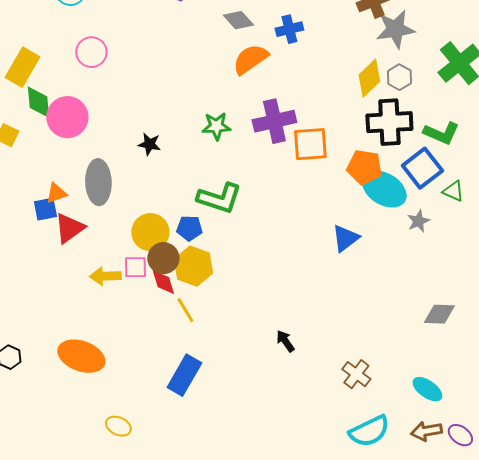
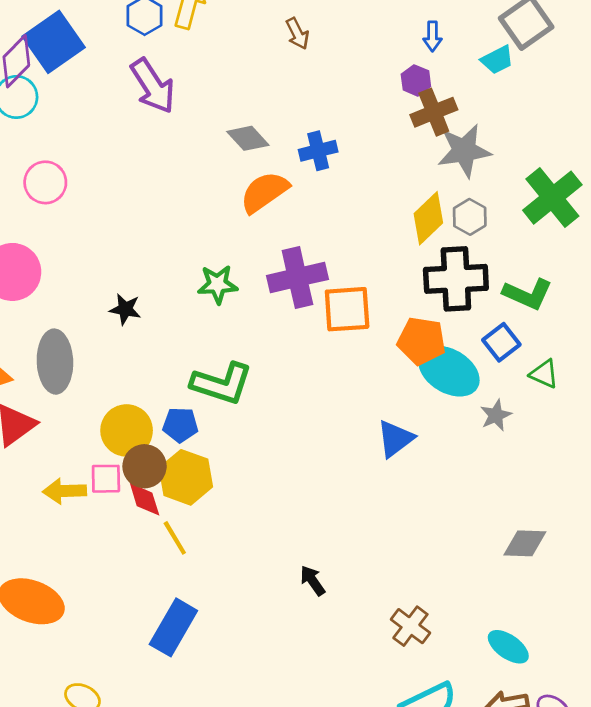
blue square: (422, 168) -> (501, 342), size x0.7

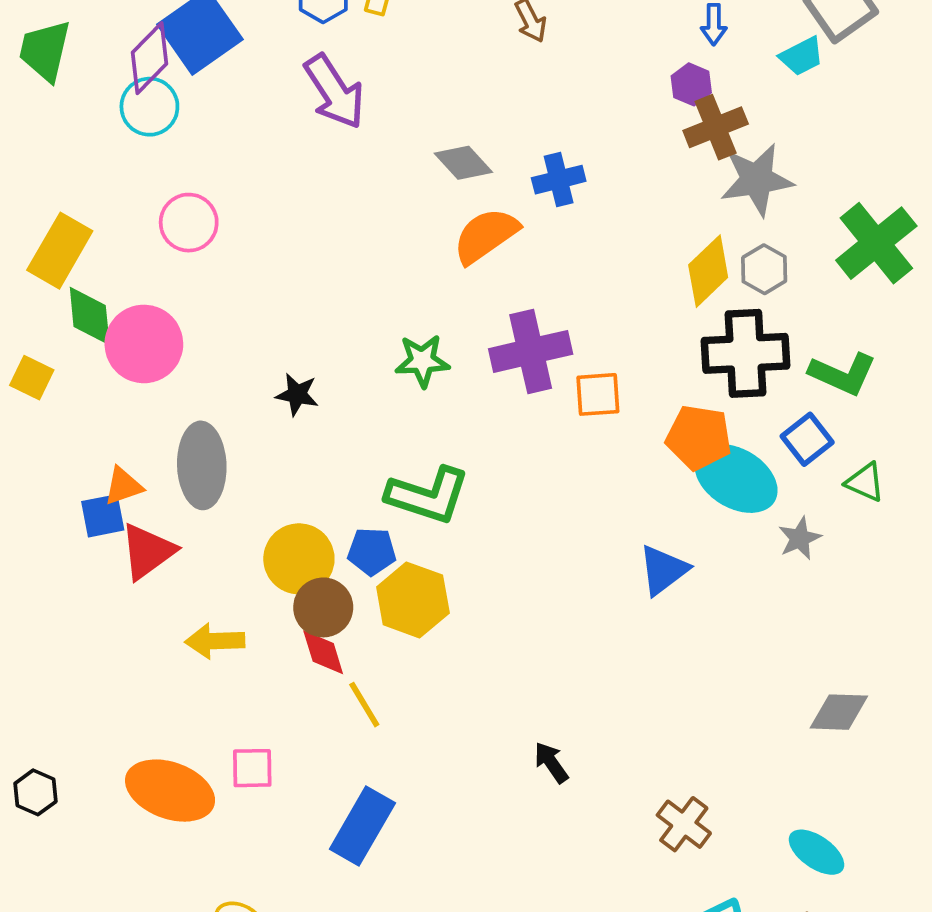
orange square: (347, 309) -> (598, 394), size x0.7
yellow hexagon: (186, 477) -> (413, 600), moved
pink square: (106, 479) -> (252, 768), moved

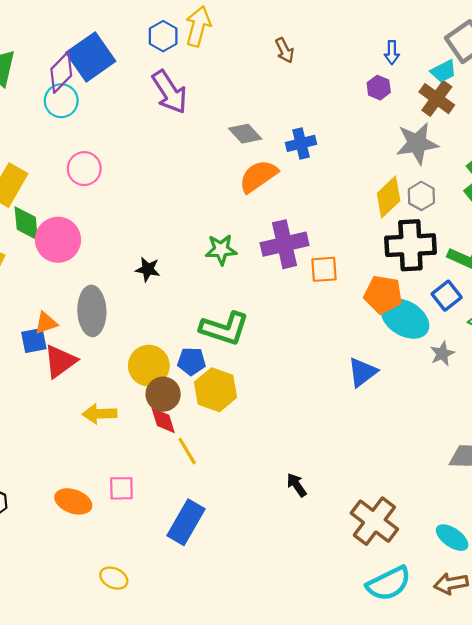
brown cross: (716, 127) -> (437, 99), moved, turned -32
orange ellipse: (170, 791) -> (73, 501), size x0.7
brown cross: (684, 824) -> (374, 521), size x1.5

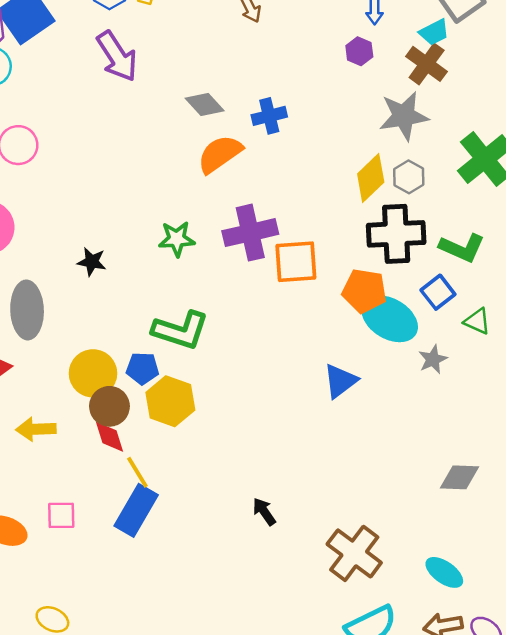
orange square: (324, 269) -> (296, 262), size x1.4
blue rectangle: (186, 522) -> (136, 510), moved

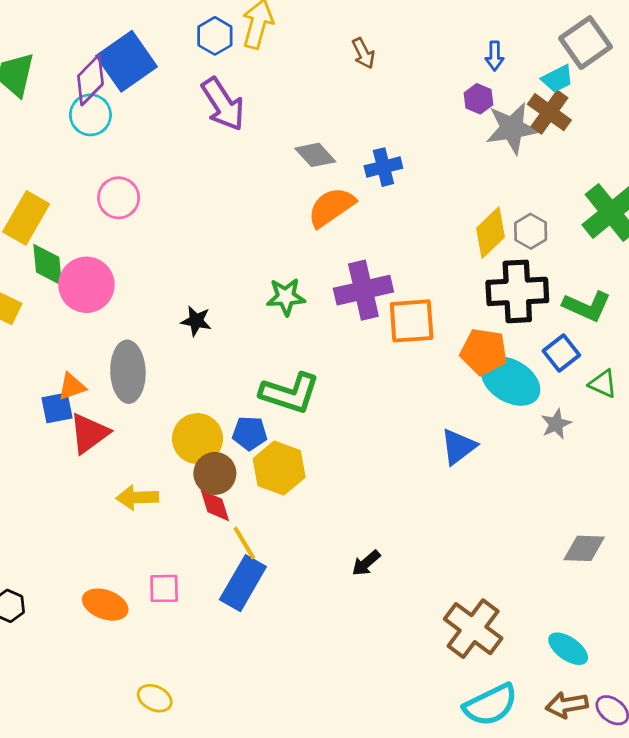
gray star: (404, 116) -> (512, 128), moved
black arrow: (264, 512) -> (366, 563), moved, turned -96

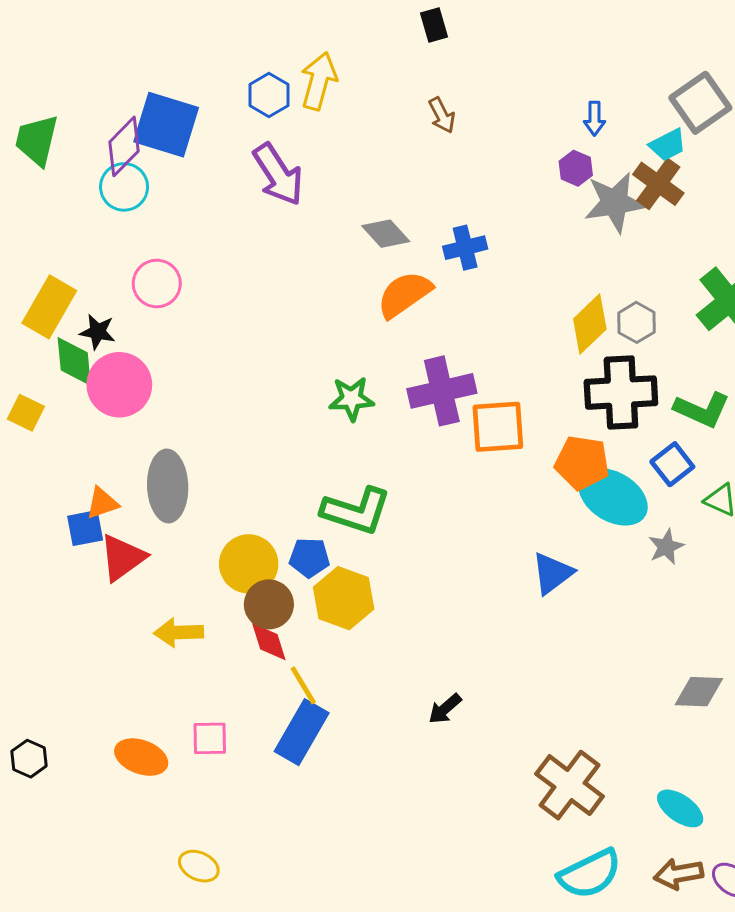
blue square: (127, 61) -> (166, 125), turned -38
black star: (196, 321) -> (98, 332), moved

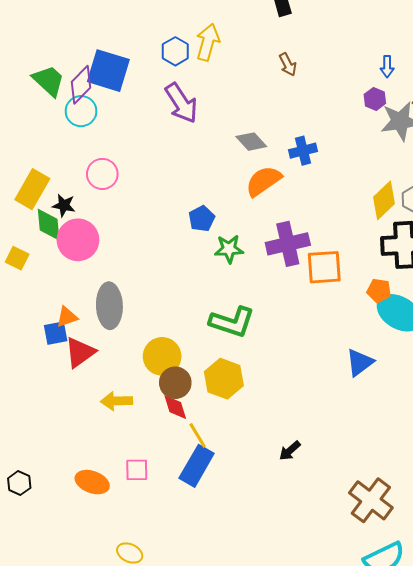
green trapezoid: (37, 140) -> (49, 81), moved, turned 120
orange pentagon: (582, 463) -> (379, 291), size x0.7
blue pentagon: (309, 558) -> (202, 219), moved, turned -30

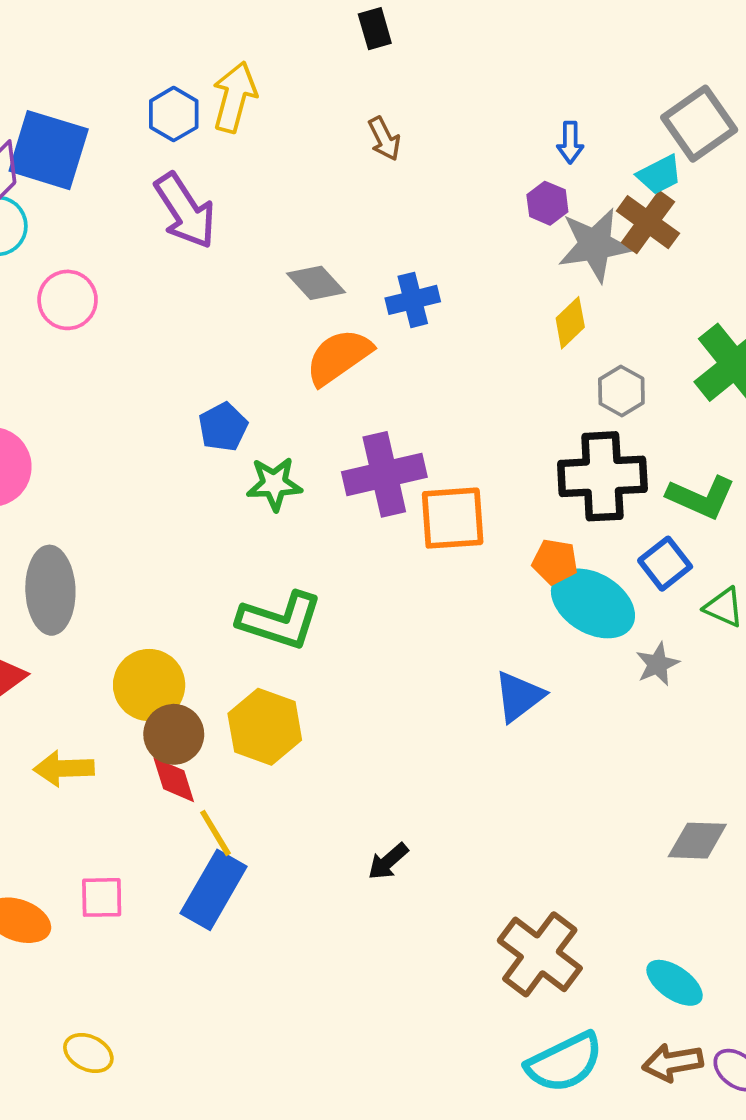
pink circle: (102, 174) -> (68, 300), moved
yellow diamond: (384, 200) -> (570, 323), moved, size x0.7

